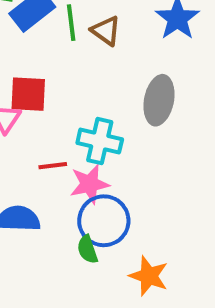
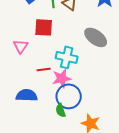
red square: (28, 94) -> (44, 27), moved
gray ellipse: (159, 100) -> (96, 37), turned -65

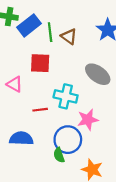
pink triangle: (21, 46) -> (15, 84), turned -35
pink star: (62, 78) -> (88, 120), moved

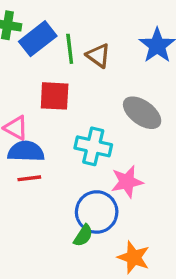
red line: (40, 110) -> (29, 178), moved
blue semicircle: (21, 138) -> (26, 151), moved
green semicircle: (59, 155) -> (83, 236), turned -128

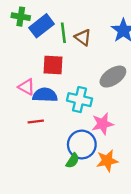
gray ellipse: (142, 113) -> (113, 77), turned -70
blue semicircle: (26, 151) -> (45, 95), moved
orange star: (134, 257) -> (107, 161), moved, turned -30

